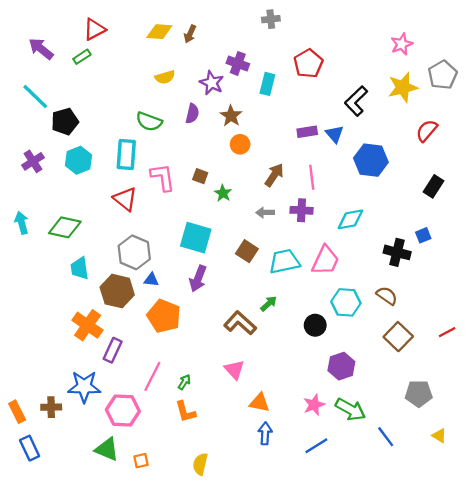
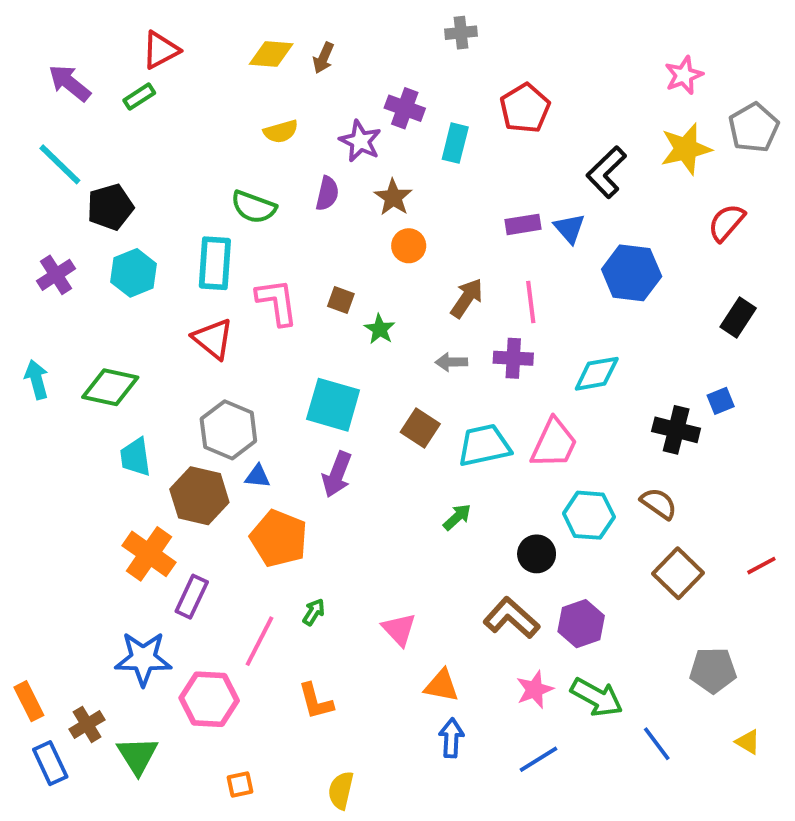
brown L-shape: (240, 323) -> (511, 618), moved
green arrow: (184, 382) -> (314, 612), moved
brown cross: (51, 407) -> (87, 724), moved, turned -30
green triangle: (107, 449) -> (137, 755), moved, turned 35

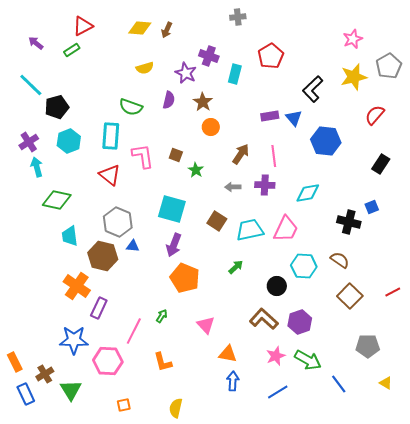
purple arrow: (70, 83) -> (36, 43), size x0.7
cyan arrow: (37, 379) -> (37, 167), moved
orange pentagon: (279, 538) -> (185, 278), moved

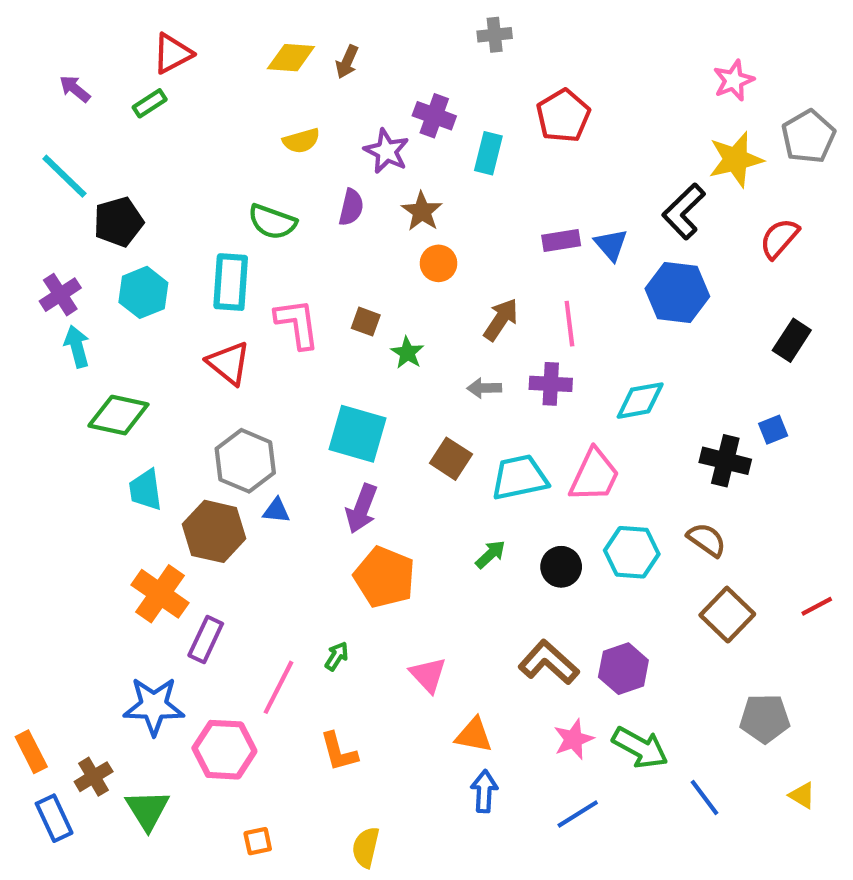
black L-shape: (313, 89) -> (684, 211), moved
black circle: (277, 286) -> (561, 567), moved

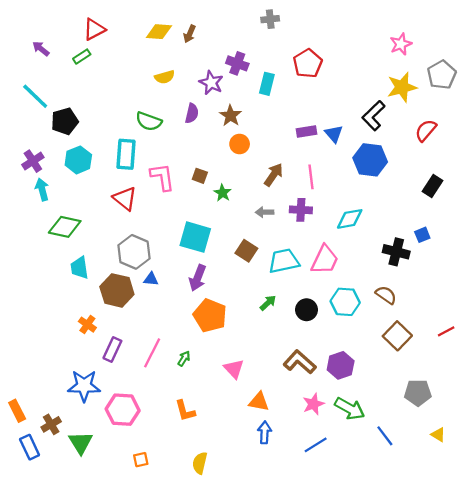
orange cross: (160, 594) -> (87, 325), size x0.6
pink line: (278, 687) -> (152, 353), moved

